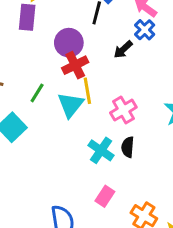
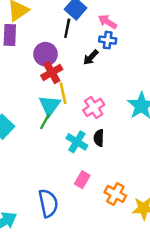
blue cross: (145, 30) -> (108, 40), turned -35
green line: (37, 93) -> (45, 121), moved

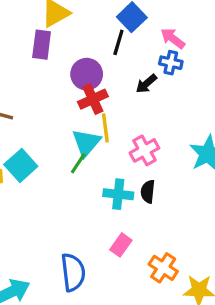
cyan cross: (77, 142) -> (118, 194), turned -30

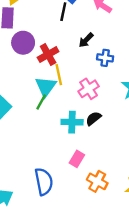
blue cross: (171, 63) -> (105, 58), moved
purple circle: (87, 74) -> (23, 43), moved
black semicircle: (148, 192) -> (93, 118), turned 49
orange cross: (163, 268) -> (97, 181), moved

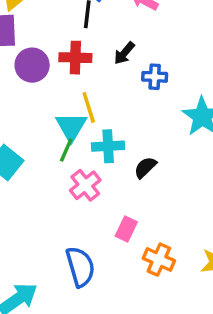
red cross: (48, 54) -> (75, 58), moved, turned 36
pink cross: (89, 89) -> (85, 185), moved
cyan cross: (72, 122) -> (108, 146), moved

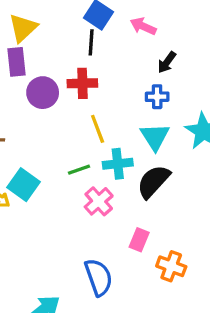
black arrow: (124, 53) -> (167, 62), moved
cyan triangle: (71, 127) -> (155, 137), moved
green line: (66, 150) -> (79, 170), turned 50
black semicircle: (145, 167) -> (153, 181), size x1.6

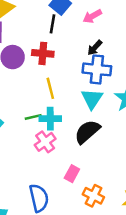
pink arrow: (143, 26) -> (92, 16), turned -60
black arrow: (167, 62) -> (95, 48), moved
blue cross: (157, 97) -> (97, 69), size x1.6
cyan cross: (118, 164) -> (50, 119), moved

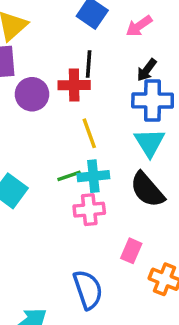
black line: (53, 24) -> (89, 64), moved
black semicircle: (87, 132) -> (147, 190), turned -84
pink cross: (45, 142) -> (89, 210), turned 35

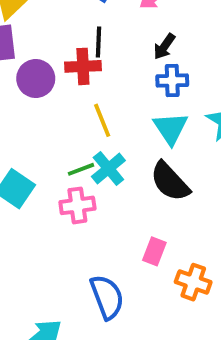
blue cross: (153, 100) -> (172, 81), size x0.7
cyan cross: (93, 176) -> (108, 168), turned -32
pink cross: (89, 210) -> (77, 205), moved

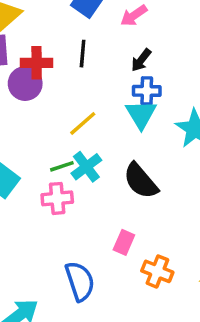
red cross: (83, 66) -> (37, 63), moved
yellow line: (102, 120) -> (83, 123), turned 68
cyan triangle: (171, 128) -> (141, 114), moved

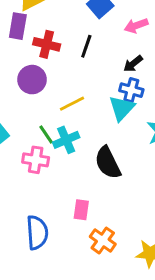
purple circle: (25, 84) -> (32, 80), moved
green line: (62, 166) -> (46, 134), turned 60
pink rectangle: (124, 242) -> (81, 210), turned -30

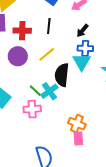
yellow line: (72, 104) -> (47, 54), moved
black semicircle: (108, 163) -> (62, 75), moved, turned 45
pink rectangle: (81, 210) -> (78, 139), moved
orange cross: (103, 240) -> (77, 124), moved

